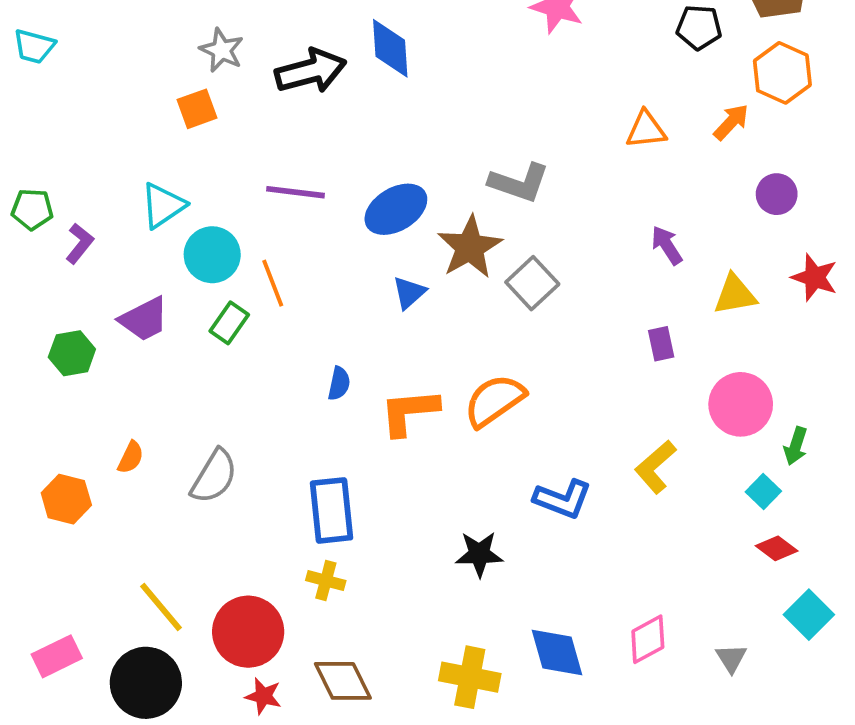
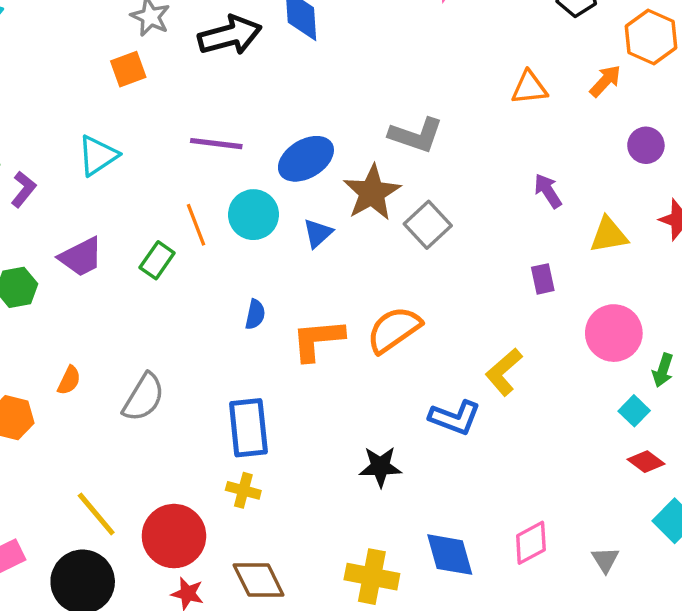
cyan circle: (212, 255) -> (253, 215), moved
yellow L-shape: (655, 467) -> (504, 372), moved

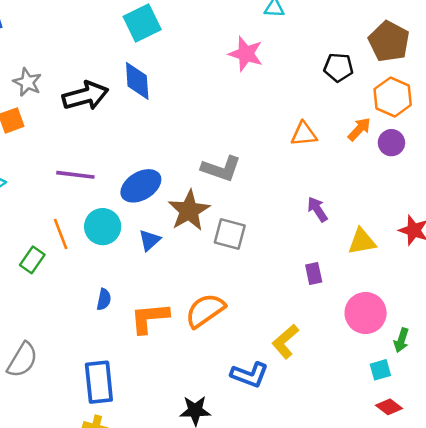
purple circle: (646, 145) -> (391, 143), moved
gray square: (428, 225) -> (230, 234), turned -32
cyan square: (634, 411) -> (380, 370), turned 30

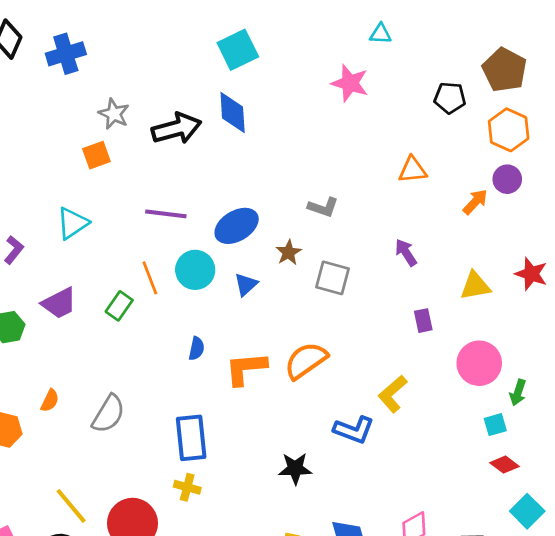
orange arrow: (359, 129) -> (475, 202), moved
gray L-shape: (221, 169) -> (323, 207), size x0.7
purple arrow: (317, 209) -> (406, 253), moved
brown star: (189, 211) -> (289, 253), size x0.6

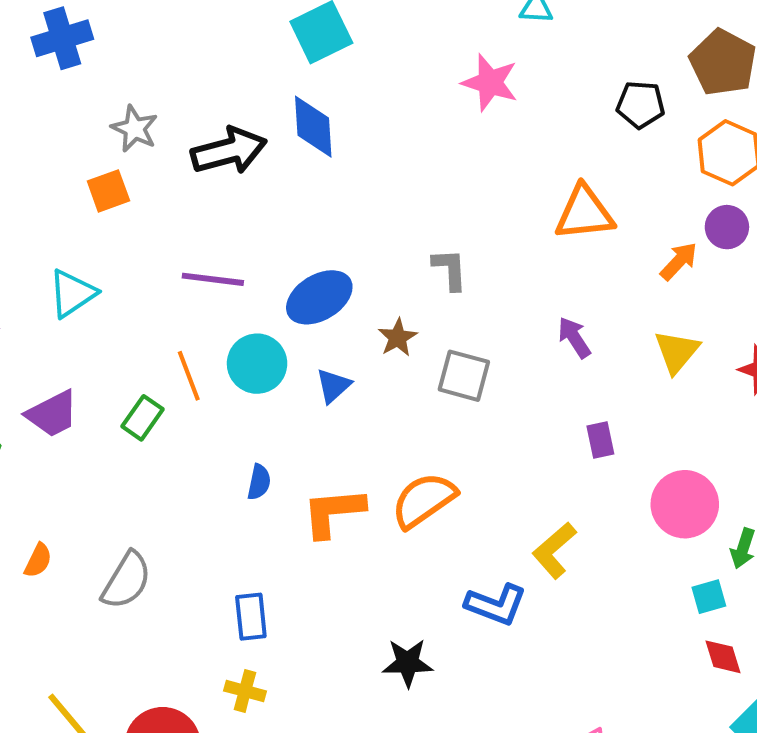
orange triangle: (413, 170) -> (584, 213), size x1.4
gray L-shape: (323, 207) -> (450, 269), turned -112
yellow triangle: (475, 286) -> (677, 352), moved, turned -40
blue rectangle: (191, 438) -> (251, 617), size x0.7
red diamond: (505, 465) -> (723, 657), turned 36

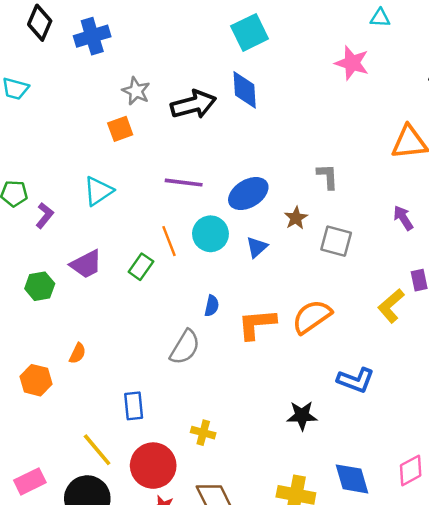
yellow L-shape: (554, 550) -> (391, 306), moved
gray semicircle: (126, 581) -> (185, 347), moved
blue rectangle: (251, 617) -> (134, 406), moved

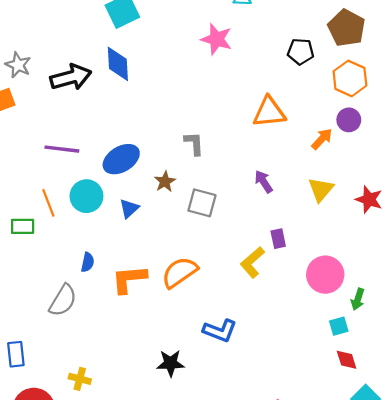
green rectangle: (141, 267) -> (23, 226), turned 55

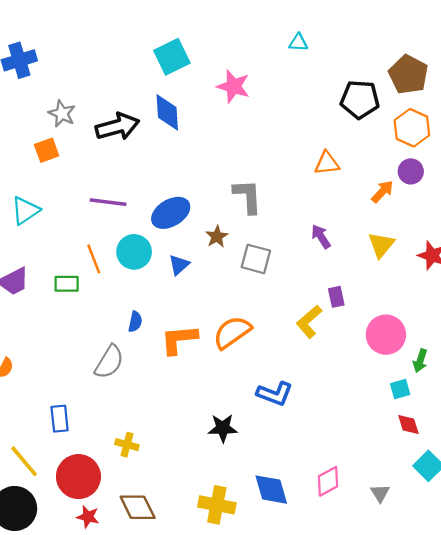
pink star: (217, 39) -> (233, 86), moved
black pentagon: (301, 52) -> (360, 99), size x1.4
orange triangle: (269, 112) -> (327, 163), size x0.7
gray L-shape: (194, 143) -> (248, 196), size x1.4

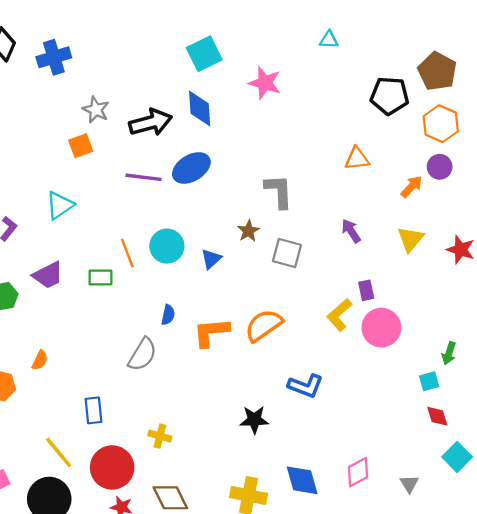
purple line: (108, 202) -> (144, 177), moved
blue ellipse: (171, 213) -> (191, 168), moved
pink circle: (386, 335) -> (381, 328), moved

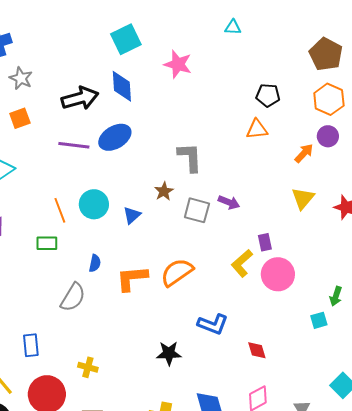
black pentagon: (390, 96) -> (268, 95), moved, size x0.7
gray star: (96, 110) -> (21, 78), moved
purple arrow: (351, 231) -> (229, 202), moved, turned 145
green rectangle: (100, 278) -> (47, 243), moved
red diamond: (437, 416) -> (257, 350), moved

